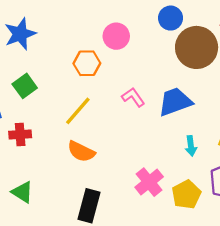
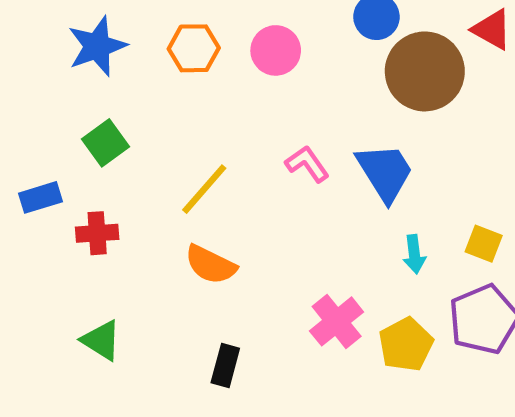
orange hexagon: (87, 63) -> (194, 48), moved
blue trapezoid: (175, 102) -> (385, 172), turned 78
black rectangle: (89, 206) -> (225, 366), size x0.7

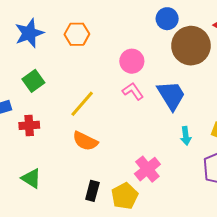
pink circle: (276, 50) -> (132, 61), moved
yellow pentagon: (406, 345) -> (125, 196), moved

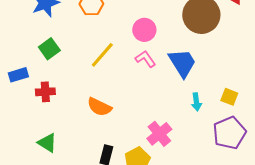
yellow line: (82, 104) -> (102, 55), moved

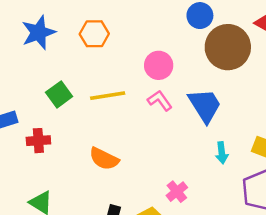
green square: (49, 49) -> (59, 94), moved
yellow line: (102, 55) -> (108, 96), turned 40
pink cross: (159, 134) -> (177, 192), size x0.7

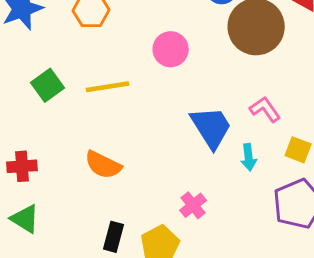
pink L-shape: (160, 101) -> (265, 109), moved
blue trapezoid: (205, 105) -> (211, 127), moved
red cross: (38, 141) -> (22, 166), moved

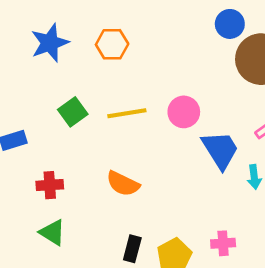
pink circle: (171, 49) -> (184, 112), moved
pink cross: (193, 205) -> (223, 243), moved, turned 35

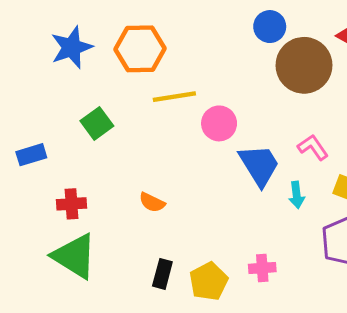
orange hexagon: (112, 44) -> (140, 49), size x1.4
yellow line: (127, 113) -> (174, 97), moved
orange semicircle: (123, 184) -> (152, 202), size x0.7
green triangle: (52, 232) -> (75, 256), size x1.6

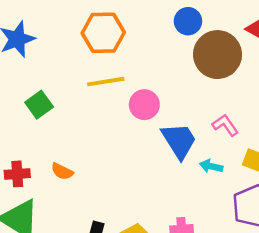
orange hexagon: (140, 49) -> (103, 33), moved
cyan arrow: (297, 195) -> (211, 166), turned 110
orange semicircle: (152, 202) -> (62, 171), moved

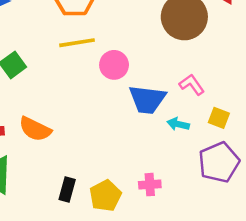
blue trapezoid: (179, 141) -> (147, 99), turned 129
orange semicircle: (62, 171) -> (35, 129), size x1.5

